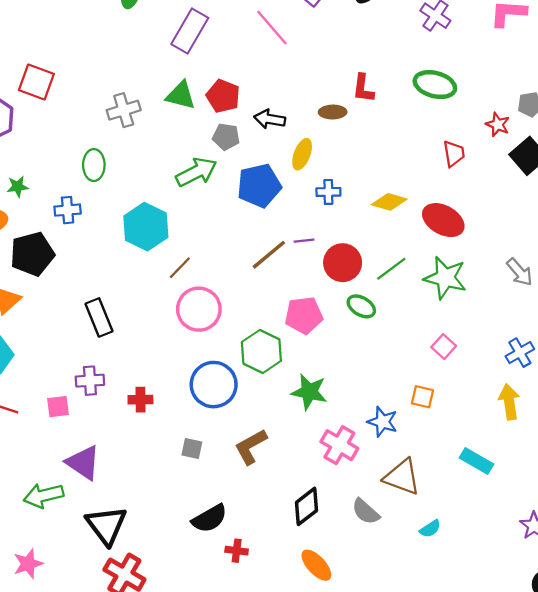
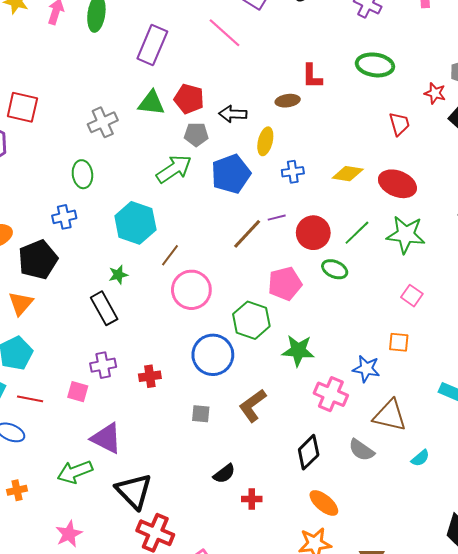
green star: (18, 187) -> (118, 275), moved
pink square: (58, 407) -> (78, 392), turned 30
black semicircle: (210, 519) -> (224, 474), size x0.7

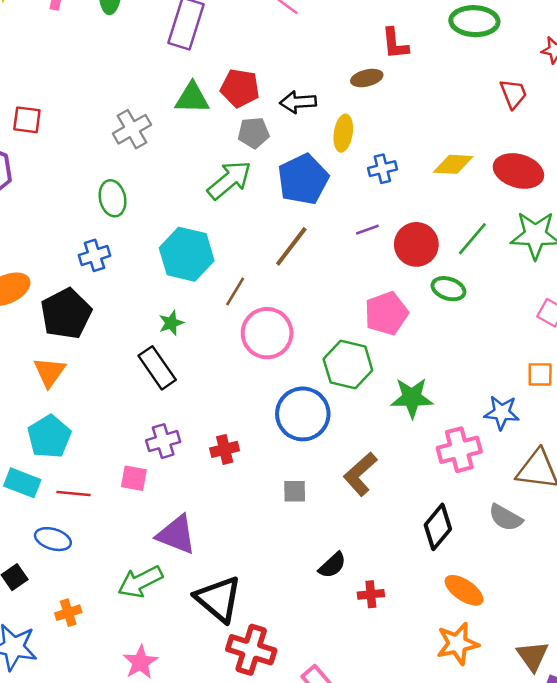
red square: (22, 107) -> (27, 120), size x0.7
brown line: (247, 234) -> (291, 246), moved
pink cross: (331, 394) -> (459, 450), turned -32

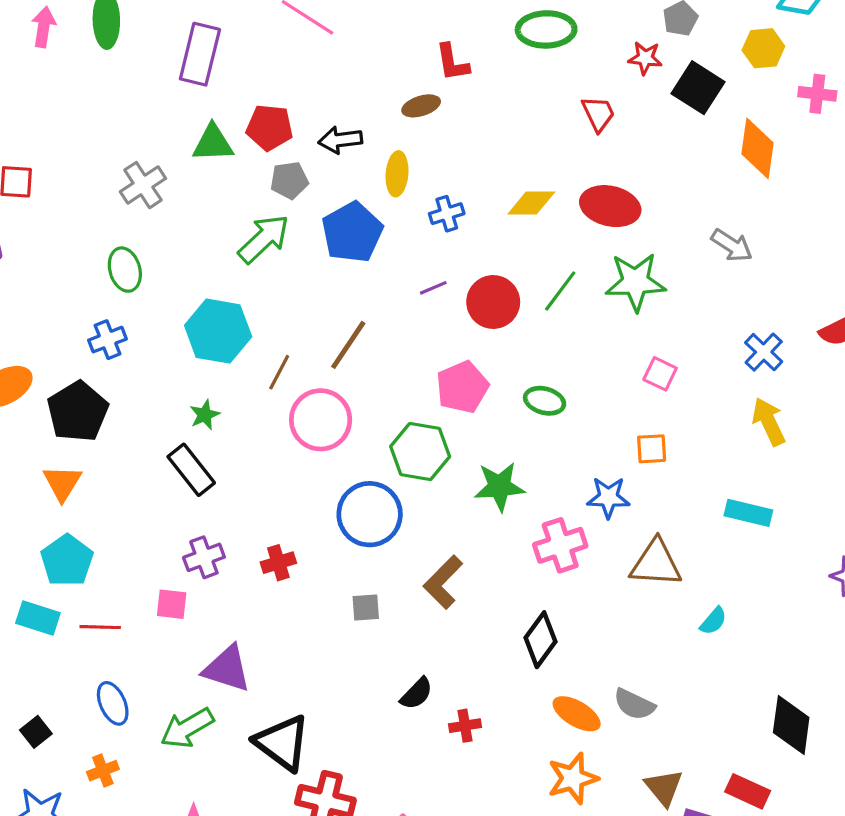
brown line: (291, 246) -> (348, 345), moved
green ellipse: (448, 289) -> (545, 401), moved
gray semicircle: (506, 518) -> (634, 704), moved
blue ellipse: (53, 539) -> (113, 703), moved, turned 52

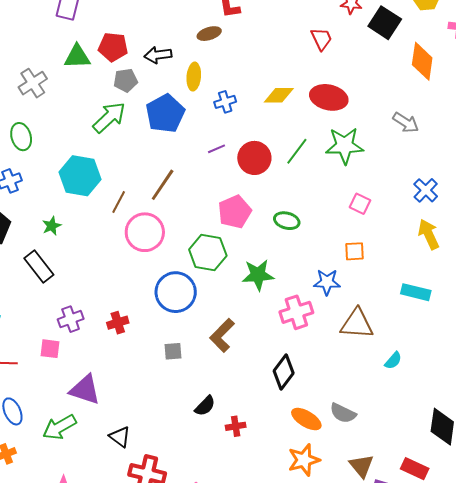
green star: (205, 415) -> (52, 226), moved
black rectangle: (191, 470) -> (39, 266), moved
black triangle: (282, 743) -> (120, 437), size x0.6

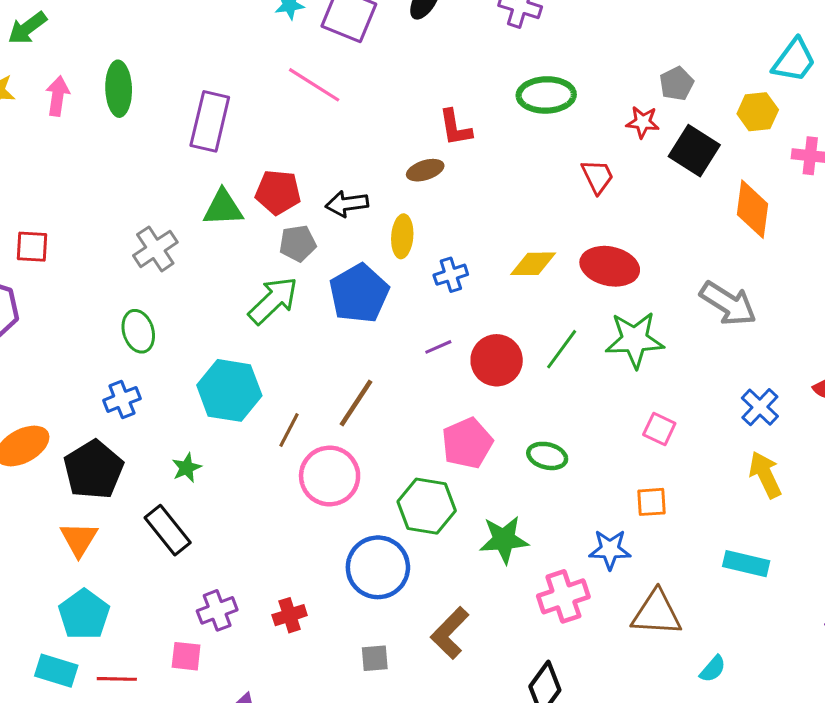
gray arrow: (406, 123) -> (728, 304), size x1.4

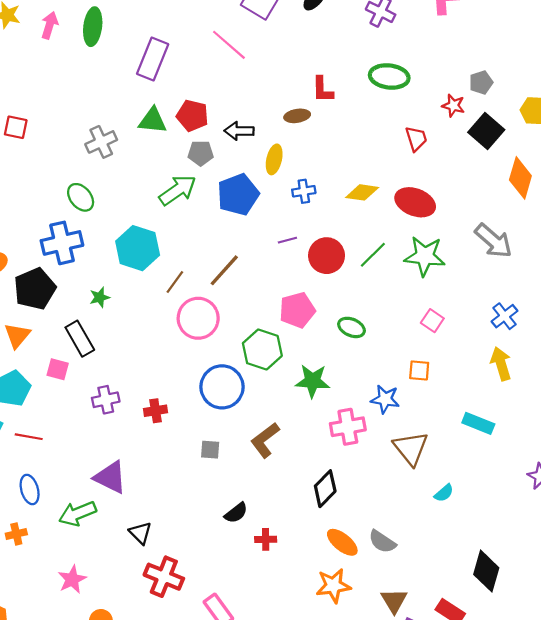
green ellipse: (138, 331) -> (81, 197), turned -32
blue cross: (122, 399) -> (62, 243), size x1.6
brown triangle: (657, 613) -> (411, 448), turned 39
pink square: (186, 656) -> (58, 369), moved

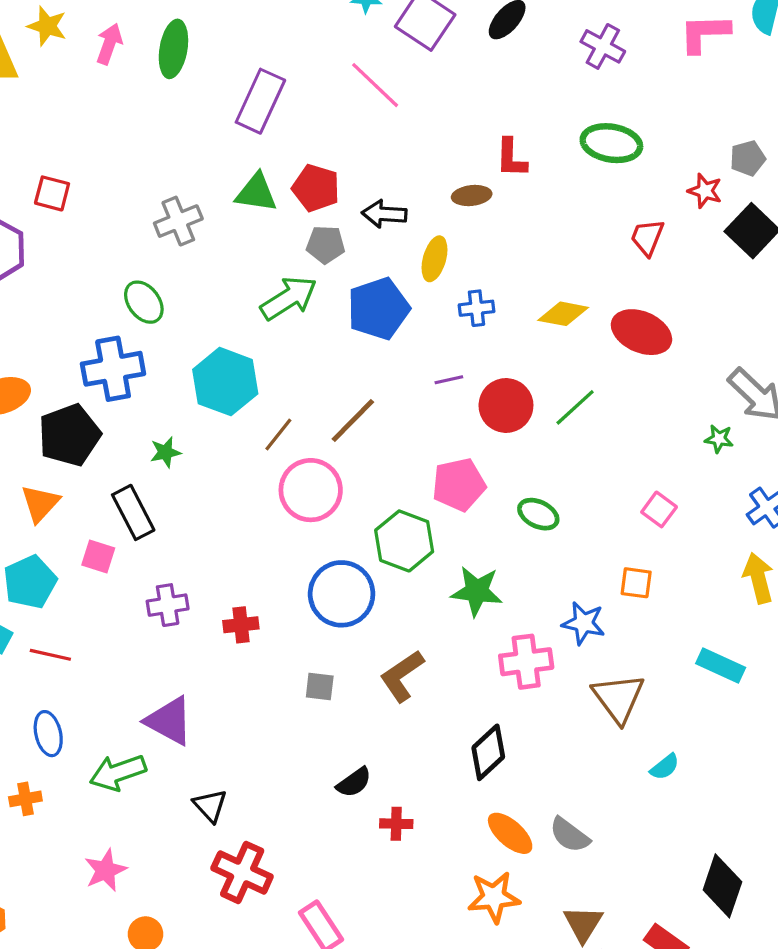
red trapezoid: (416, 139) -> (647, 237), turned -144
green star: (425, 256) -> (719, 439), moved, size x0.5

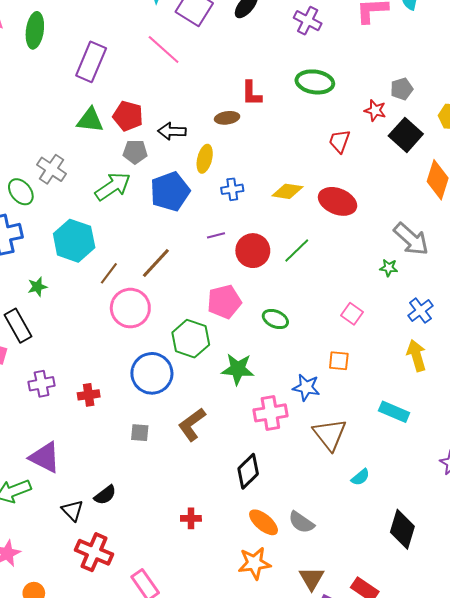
gray cross: (178, 221) -> (51, 169), moved, turned -32
black semicircle: (354, 782) -> (105, 495), moved
black diamond: (722, 886) -> (402, 529), moved

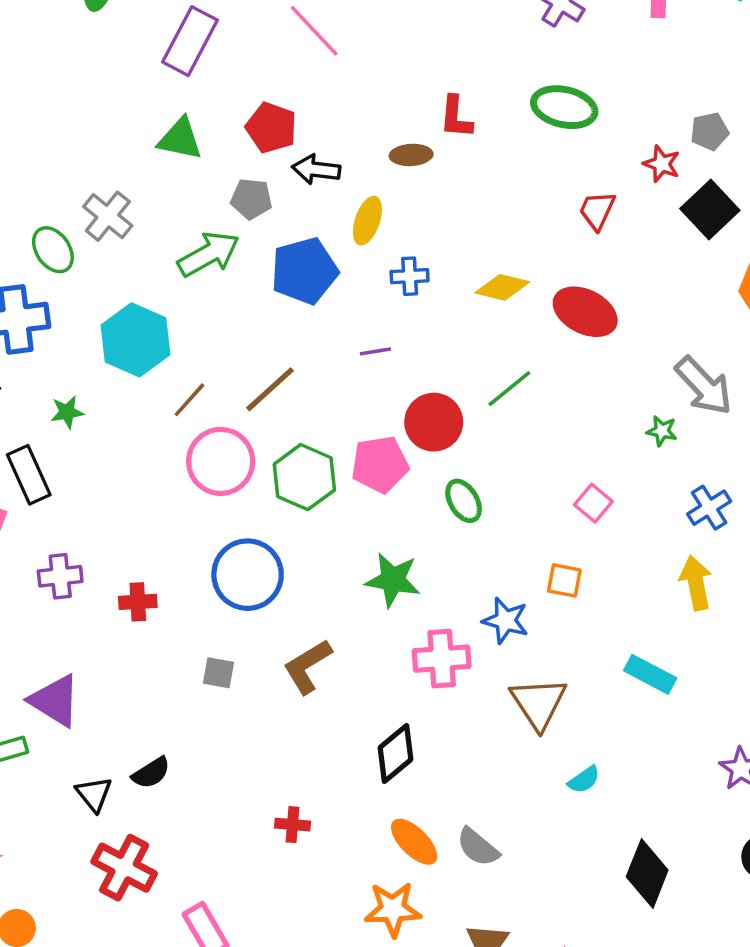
red pentagon: (128, 116) -> (271, 128), moved
red circle: (253, 251) -> (434, 422), moved
green ellipse: (275, 319) -> (464, 501), turned 30
green hexagon: (191, 339) -> (304, 477), moved

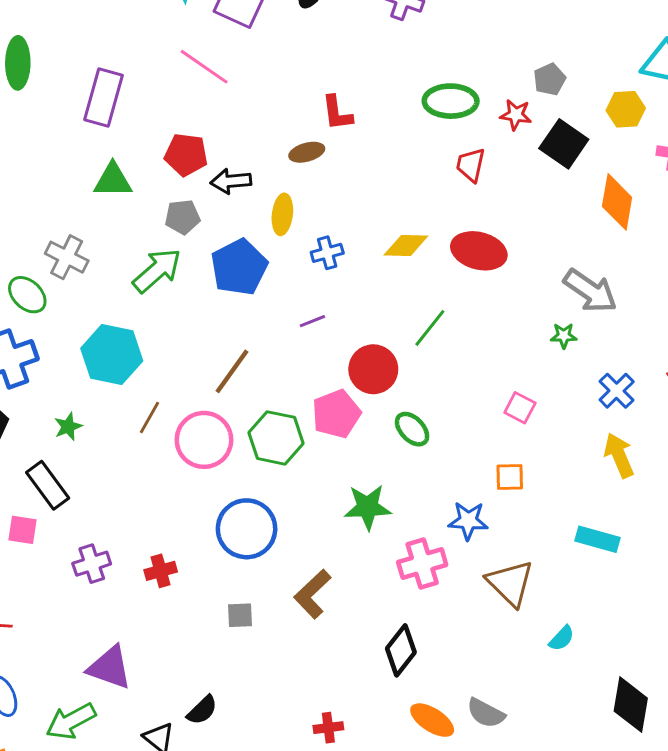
green ellipse: (564, 107) -> (451, 101), moved
brown line: (189, 400) -> (149, 417), moved

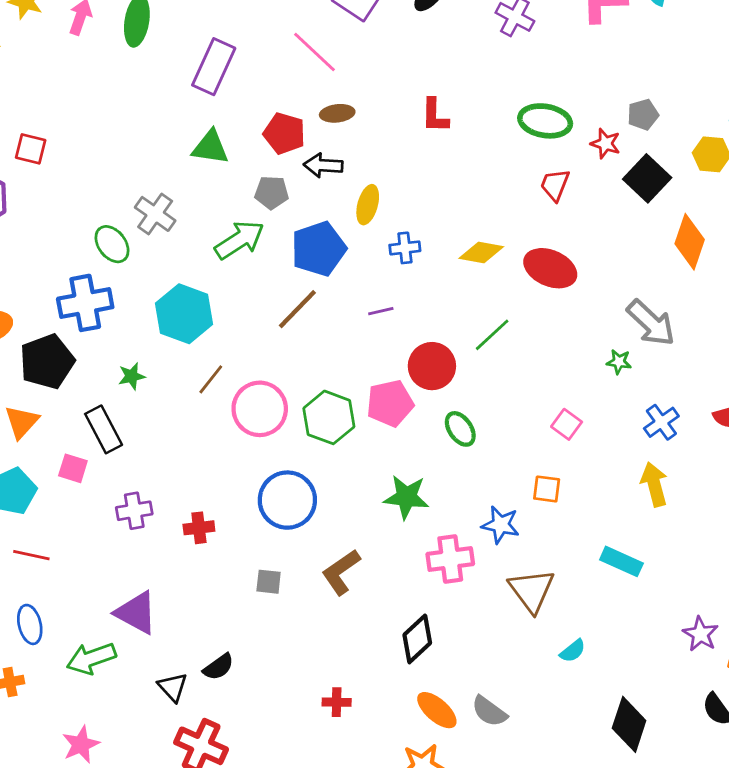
brown ellipse: (307, 152) -> (337, 113), moved
brown line: (232, 371) -> (297, 309), moved

